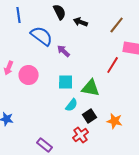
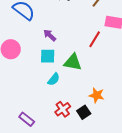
purple arrow: (64, 51) -> (50, 35), moved
black square: (90, 116) -> (84, 112), moved

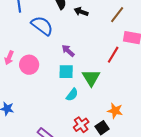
green triangle: (73, 62) -> (91, 78), turned 48

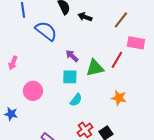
pink circle: (29, 65) -> (33, 91), moved
green triangle: (91, 78) -> (95, 68), moved, turned 48
orange star: (115, 111) -> (119, 98), moved

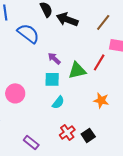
black arrow: (85, 17) -> (67, 19), size x1.5

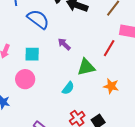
green triangle: (77, 70) -> (86, 67), moved
cyan square: (52, 79) -> (32, 54), moved

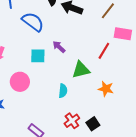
cyan square: (32, 54) -> (38, 56), moved
cyan semicircle: (68, 88) -> (63, 91), turned -32

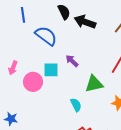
pink circle: (20, 82) -> (33, 82), moved
cyan semicircle: (63, 91) -> (76, 105), turned -32

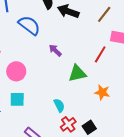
cyan square: (51, 70) -> (17, 99), moved
cyan semicircle: (76, 105) -> (59, 105), moved

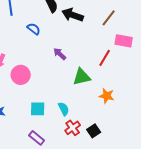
blue semicircle: (29, 25) -> (34, 29), size x0.6
cyan square: (17, 99) -> (38, 109), moved

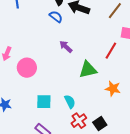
blue semicircle: (34, 29) -> (56, 17), moved

